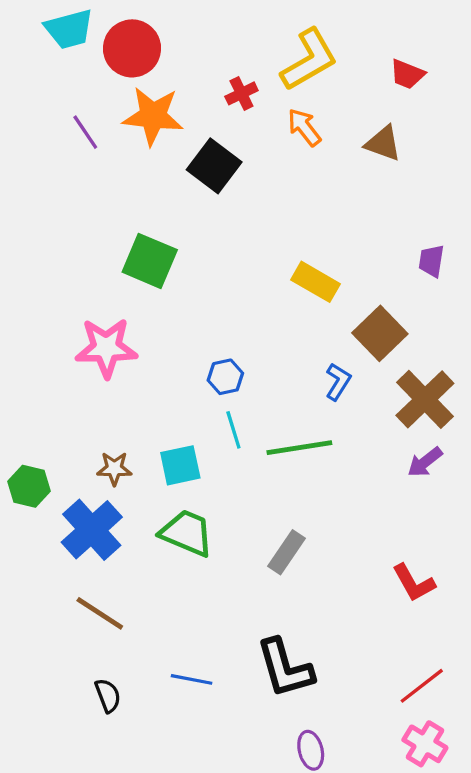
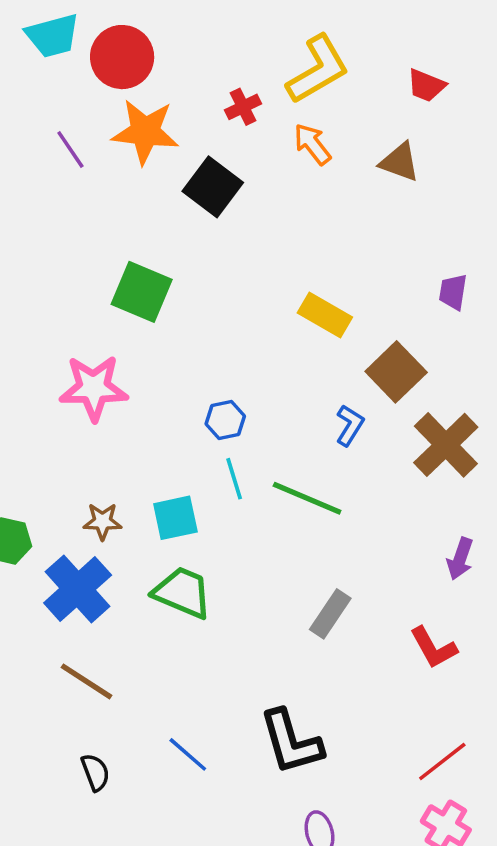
green line: (299, 448) -> (307, 498), turned 32
purple arrow: (425, 462) -> (460, 559), moved, turned -33
gray rectangle: (287, 552) -> (330, 614), moved
blue line: (192, 679) -> (188, 754), turned 30

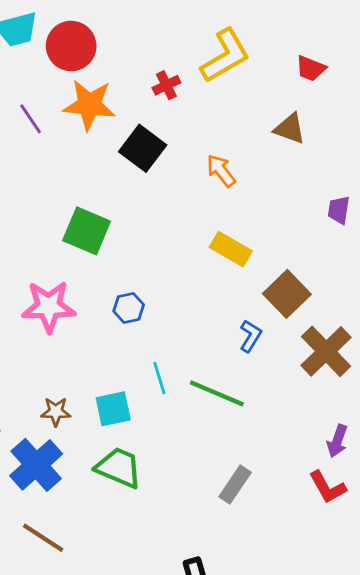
orange arrow: (312, 144) -> (221, 171), moved
purple trapezoid: (453, 292) -> (339, 210), moved
blue hexagon: (225, 420) -> (129, 308), moved
red L-shape: (433, 648) -> (327, 487), moved

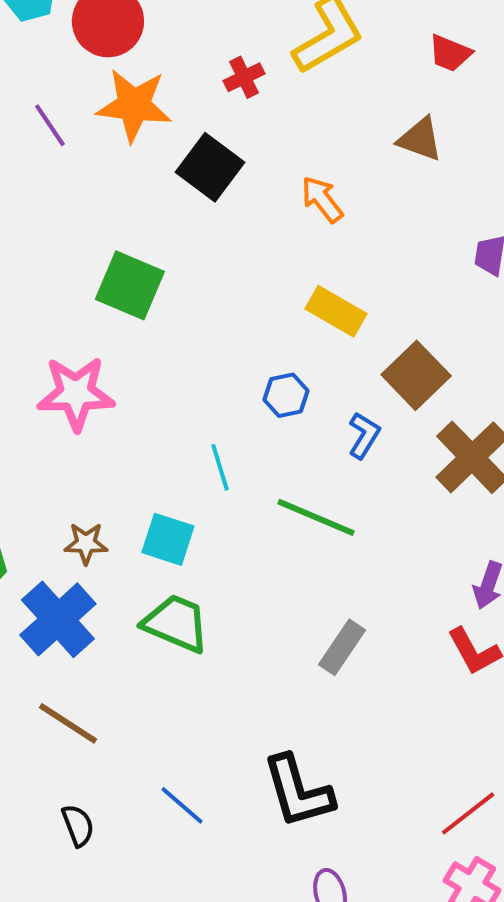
blue hexagon: (129, 308) -> (286, 395), moved
cyan line: (159, 378) -> (220, 467), moved
cyan square: (113, 409) -> (168, 539), turned 30

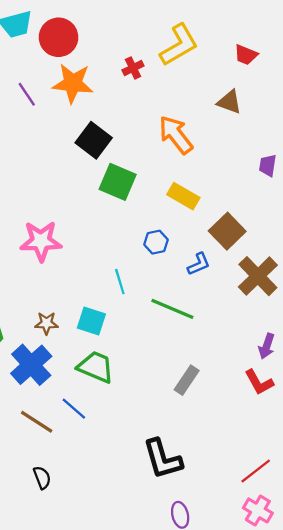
black square: (210, 167) -> (94, 140), moved
orange arrow: (322, 199) -> (176, 135), size x1.5
green square: (130, 285) -> (118, 182), moved
blue L-shape: (364, 435) -> (199, 264), turned 35
blue line: (182, 805) -> (74, 409), moved

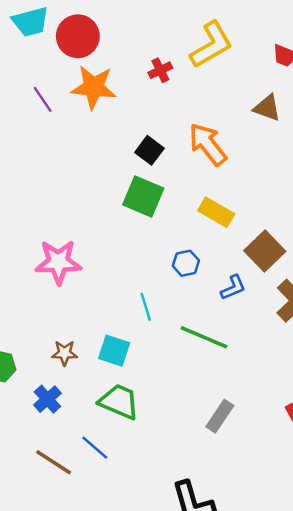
black square: (94, 140) -> (149, 150), moved, size x0.7
blue cross: (31, 365) -> (47, 399), size x0.6

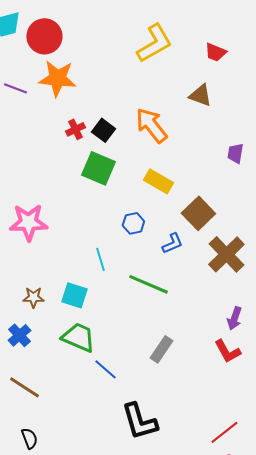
red cross: (160, 70) -> (75, 129), moved
purple line: (43, 99) -> (15, 88), turned -35
blue line: (95, 448) -> (105, 369), moved

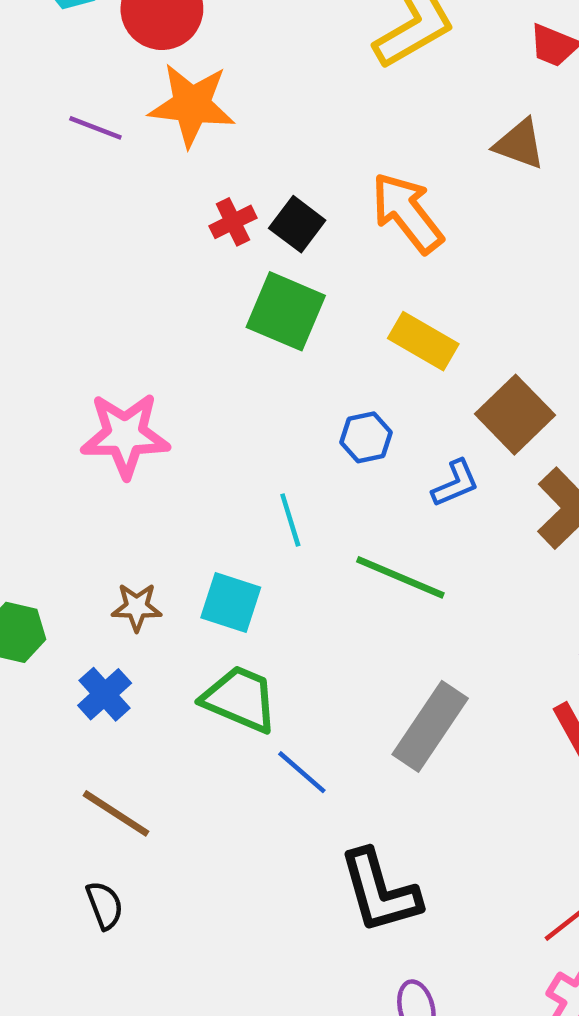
gray rectangle: (161, 349) -> (430, 726), size x1.4
black semicircle: (29, 438) -> (105, 905), moved

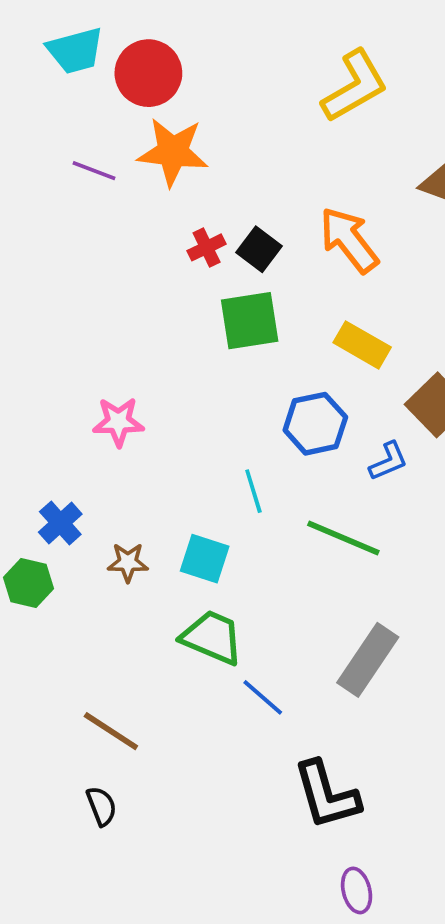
green square: (286, 311) -> (250, 321), turned -32
pink star: (125, 435) -> (118, 422), size x0.7
blue hexagon: (366, 437) -> (315, 424), size x1.5
blue cross: (105, 694) -> (60, 523), moved

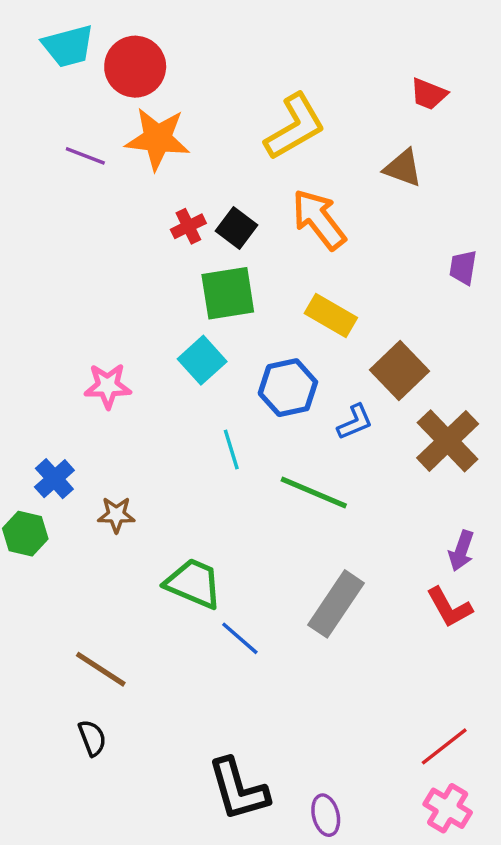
yellow L-shape: (355, 86) -> (295, 127), moved
cyan square: (205, 559) -> (202, 360), moved, turned 30
black L-shape: (327, 795) -> (238, 789), moved

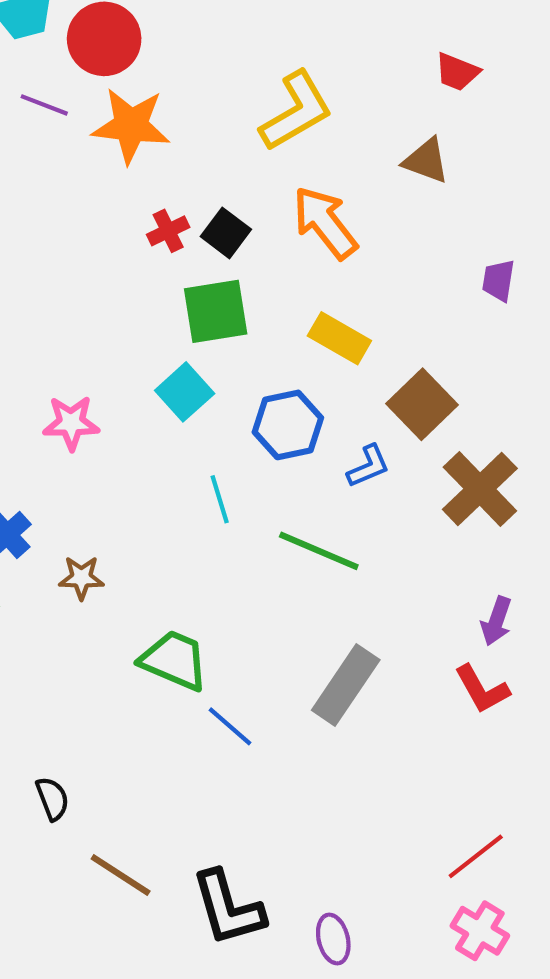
purple line: (85, 156) -> (44, 105), moved
brown line: (101, 669) -> (121, 875), moved
black semicircle: (92, 738) -> (52, 799), moved

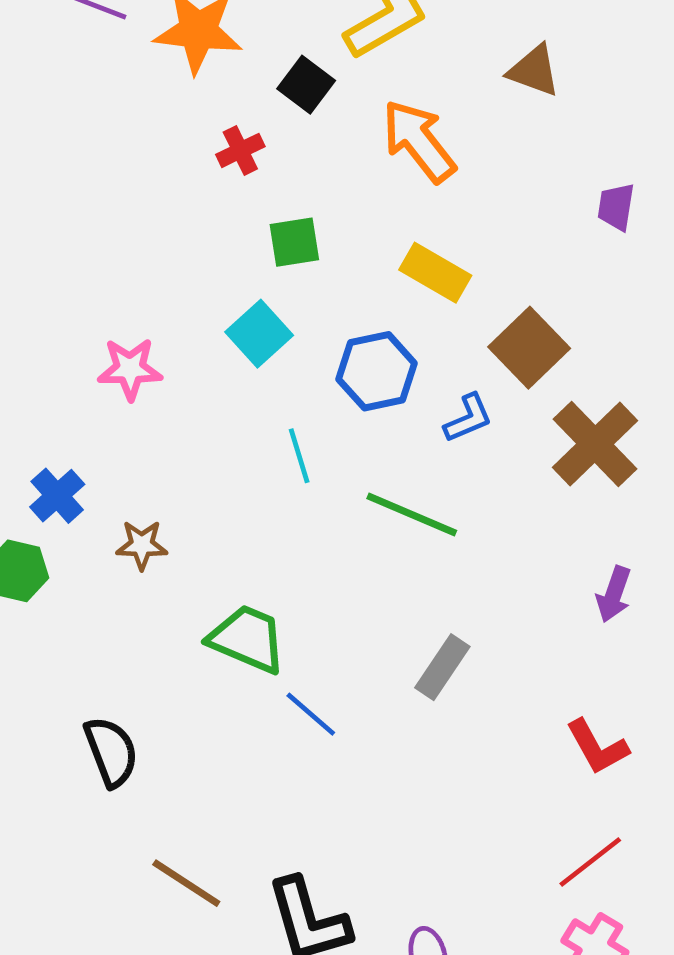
black square: (226, 233) -> (306, 85), moved
green square: (216, 311) -> (294, 242), size x0.7
gray rectangle: (346, 685) -> (442, 667), size x0.7
red L-shape: (482, 689) -> (597, 747), moved
black semicircle: (52, 799) -> (111, 752), moved, size x1.4

